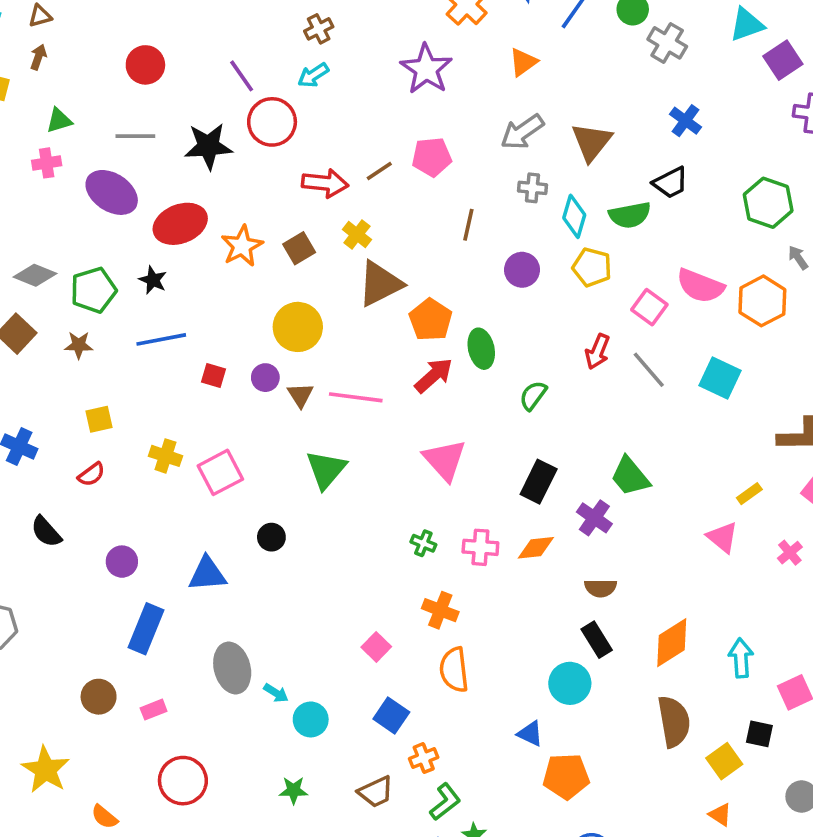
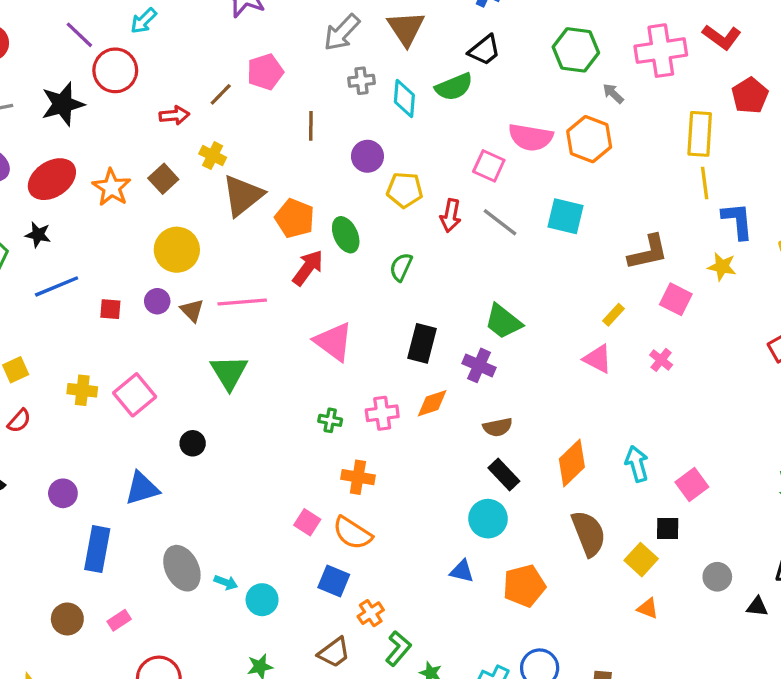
red arrow: (325, 183) -> (174, 115), size x0.7
yellow pentagon: (592, 267) -> (405, 190), moved
orange semicircle: (454, 670) -> (352, 533), moved, turned -39
orange pentagon: (566, 776) -> (524, 586), moved

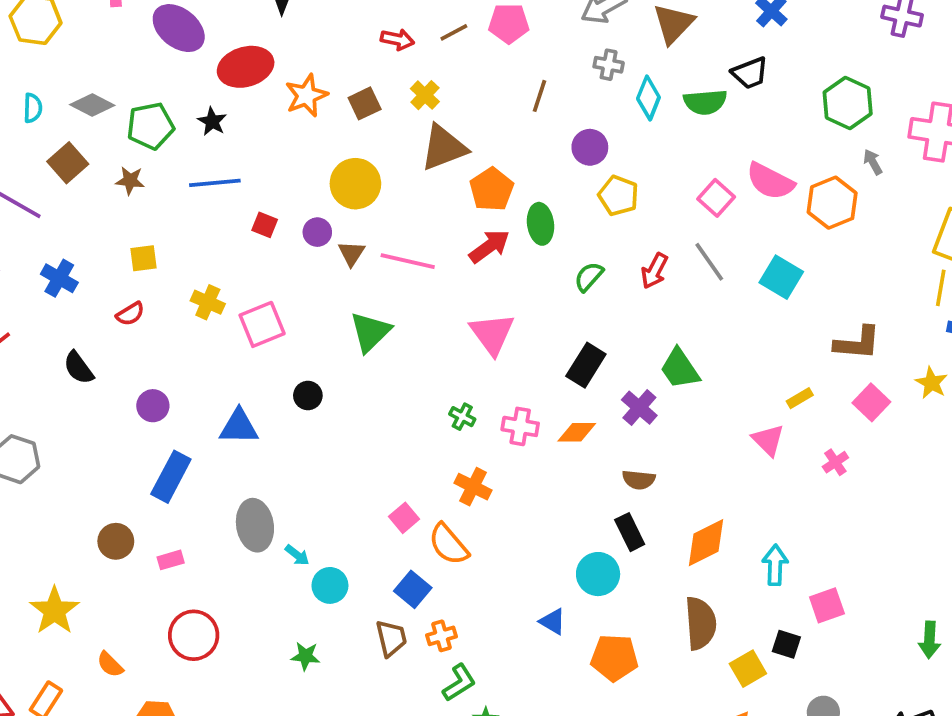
red arrow: (451, 216) -> (654, 271), moved
brown trapezoid: (334, 653) -> (391, 638), moved, turned -84

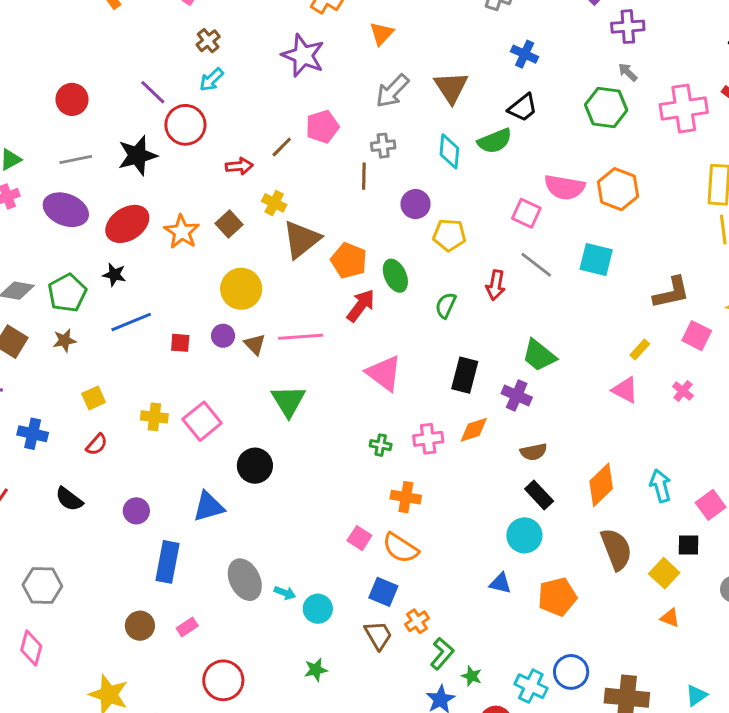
gray cross: (609, 65) -> (383, 146), moved
gray arrow: (873, 162) -> (628, 72), moved
black circle: (308, 396) -> (255, 466), size x1.5

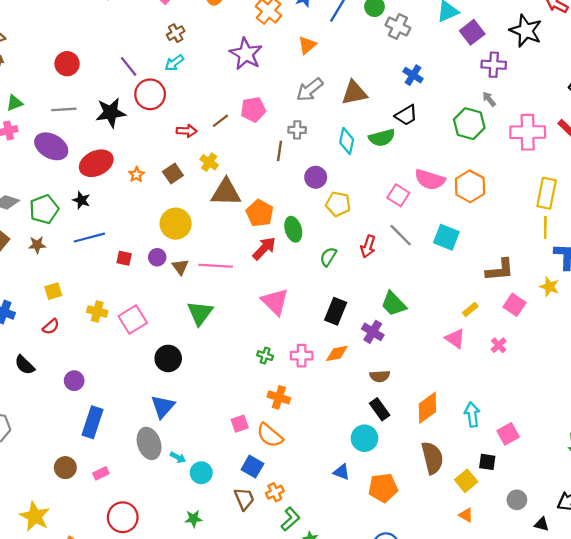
brown triangle: (451, 87) -> (354, 93), turned 44
orange star: (182, 232) -> (136, 175), size x0.6
brown triangle: (301, 239) -> (226, 192), turned 32
blue triangle: (209, 507) -> (163, 407), moved, turned -40
pink square: (359, 538) -> (240, 424), turned 30

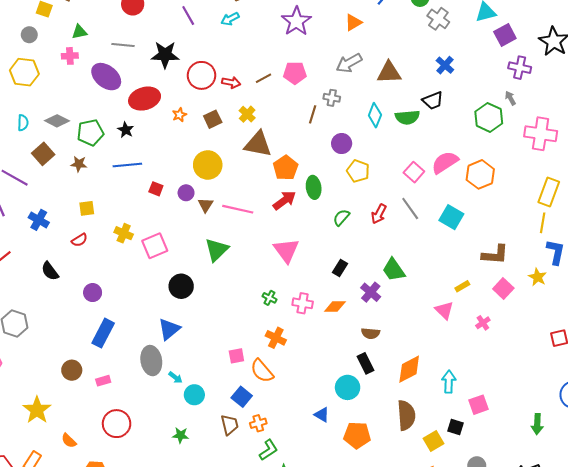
red circle: (150, 94) -> (202, 75), moved
pink semicircle: (430, 180) -> (445, 162), turned 120
black rectangle: (336, 311) -> (340, 268), size x0.7

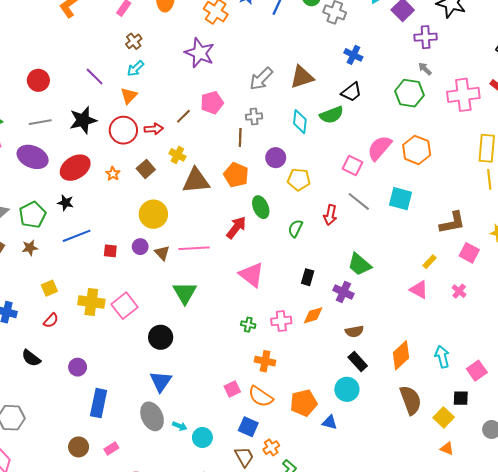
orange triangle: (353, 22) -> (129, 96), moved
orange pentagon: (286, 168) -> (236, 175), moved
yellow cross: (124, 233) -> (91, 302), size x1.4
orange pentagon: (357, 435) -> (304, 403), moved

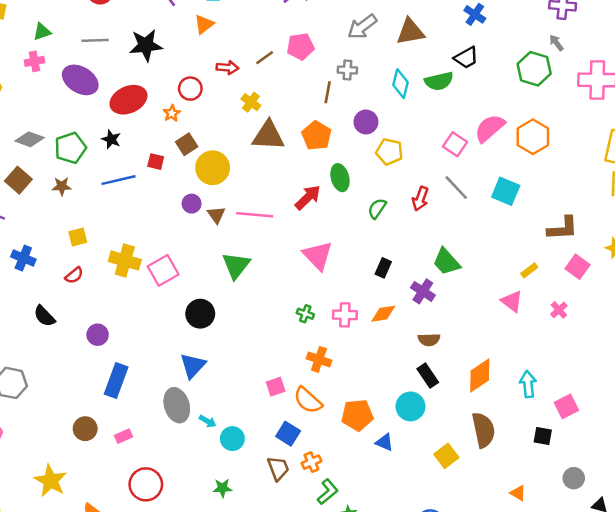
red circle: (123, 130) -> (190, 89), moved, size x0.7
brown square: (146, 169) -> (187, 144), moved
red square: (110, 251) -> (156, 162), moved
yellow square: (444, 417) -> (446, 456), moved

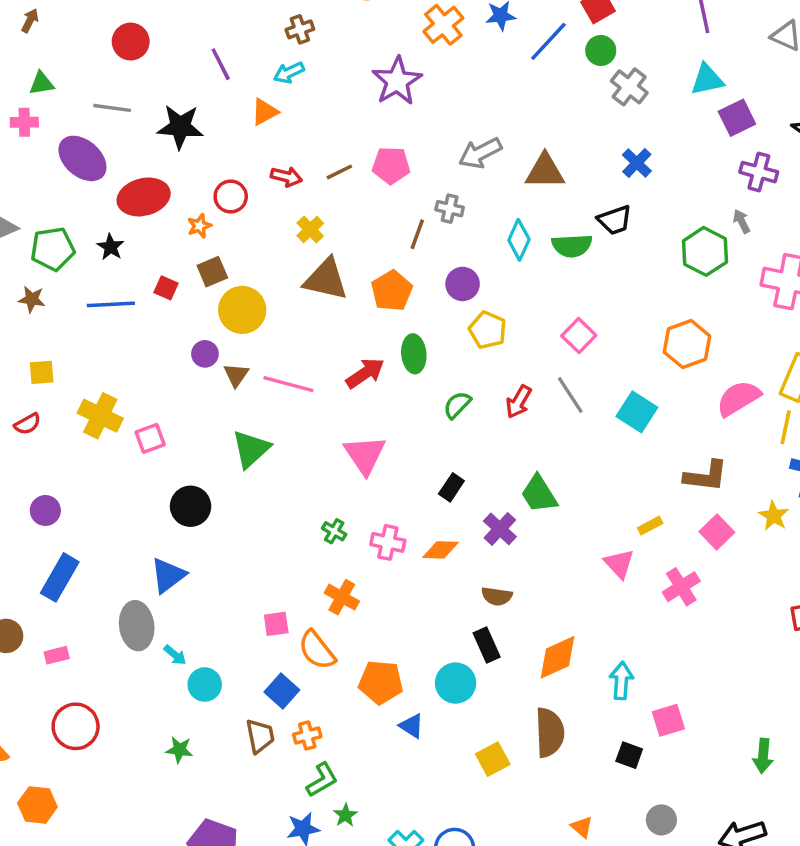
pink semicircle: (490, 128) -> (738, 398), moved
pink square: (163, 270) -> (150, 438), size x0.7
pink cross: (559, 310) -> (681, 587), size x1.5

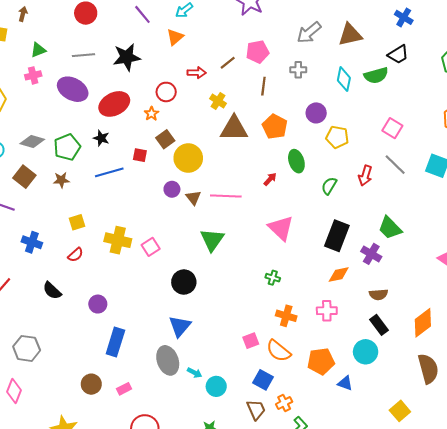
brown line: (417, 234) -> (263, 86), moved
red arrow: (365, 373) -> (270, 179), size x0.6
black rectangle: (451, 487) -> (337, 236), size x1.8
pink cross: (388, 542) -> (327, 311), moved
yellow square: (493, 759) -> (400, 411), moved

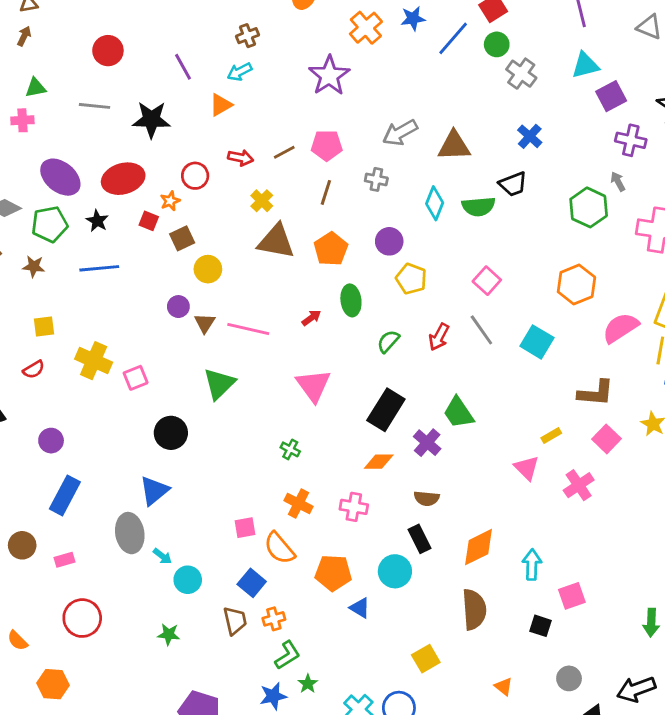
purple ellipse: (73, 89) -> (60, 177), moved
red square: (140, 155) -> (149, 221), moved
yellow circle: (188, 158) -> (208, 269), size x0.7

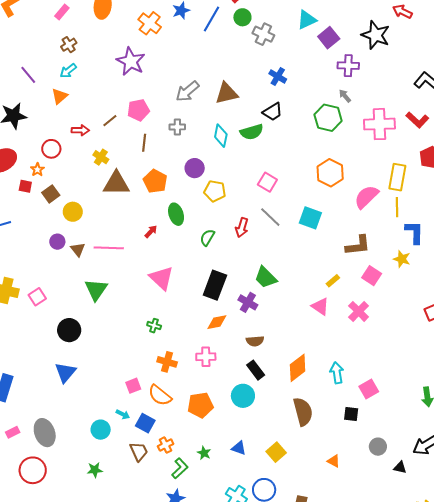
gray ellipse: (130, 533) -> (45, 433), moved
cyan arrow: (162, 556) -> (123, 414), moved
blue triangle: (360, 608) -> (239, 448), moved
green star: (308, 684) -> (204, 453), moved

